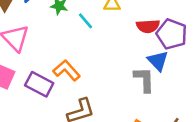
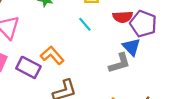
cyan line: (86, 21) -> (85, 24), moved
gray L-shape: (144, 80) -> (119, 63), turned 75

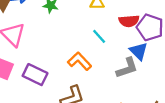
cyan line: (85, 24) -> (99, 36), moved
orange L-shape: (52, 55) -> (80, 61), moved

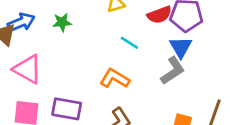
blue triangle: (139, 51) -> (181, 47), turned 30

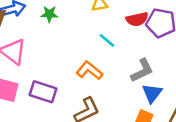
blue triangle: (181, 47) -> (152, 93), moved

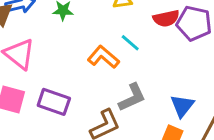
orange L-shape: (89, 70) -> (103, 57), moved
gray L-shape: (142, 71) -> (132, 97), moved

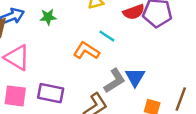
blue triangle: (182, 106) -> (135, 77), moved

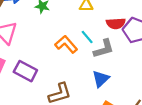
gray L-shape: (115, 81) -> (104, 49), moved

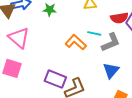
cyan line: (87, 37) -> (94, 33), turned -32
purple rectangle: (25, 71) -> (55, 79), moved

